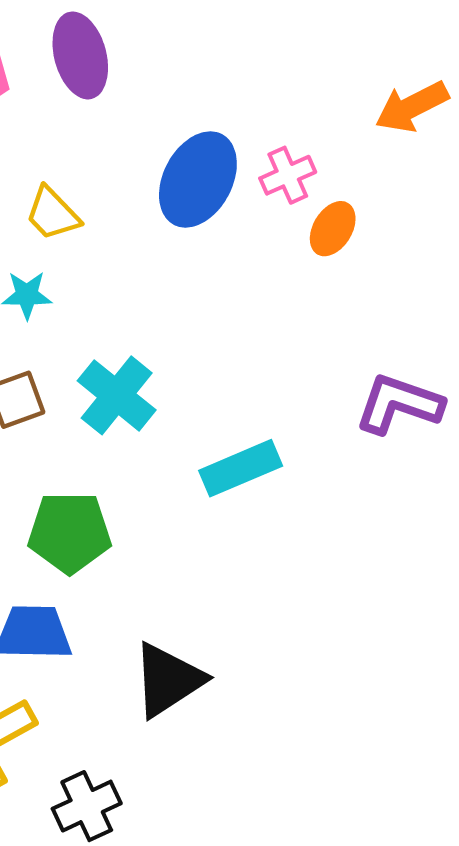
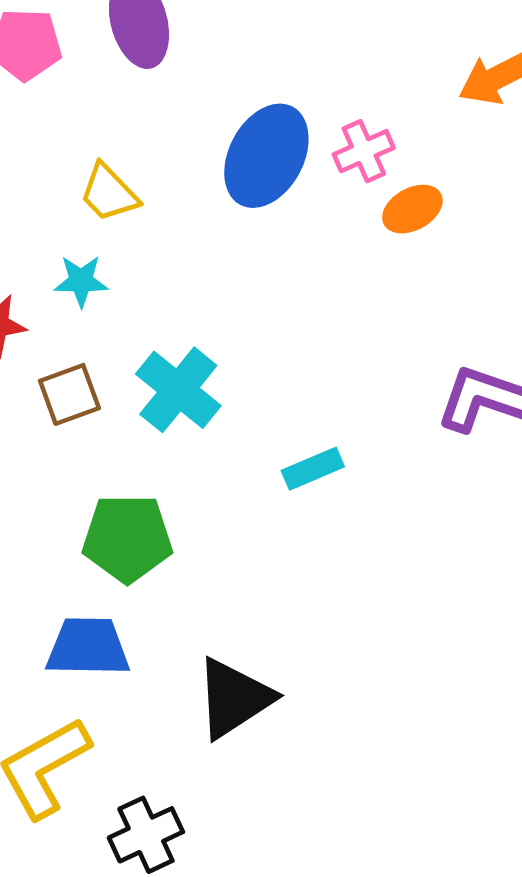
orange ellipse: (333, 229) -> (412, 209), turned 30
cyan rectangle: (241, 468) -> (313, 469), size x0.7

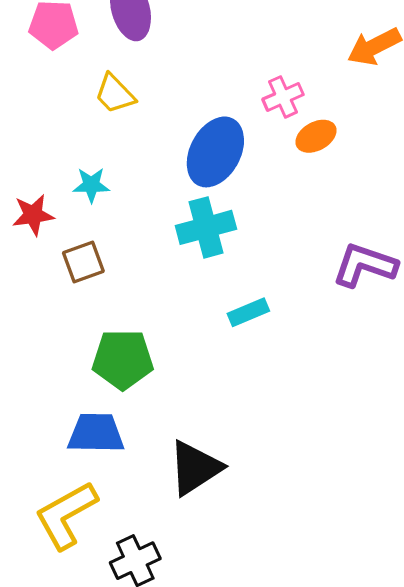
blue ellipse: (266, 156) -> (215, 152), moved
yellow trapezoid: (109, 193) -> (115, 94), moved
cyan cross: (178, 390) -> (206, 227), moved, turned 36

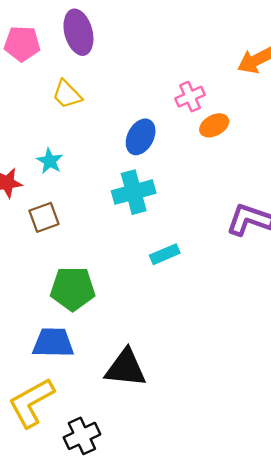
blue ellipse: (215, 152) -> (141, 137), size x0.7
cyan star: (91, 185) -> (50, 161), turned 30
black triangle: (195, 468) -> (126, 368), turned 39

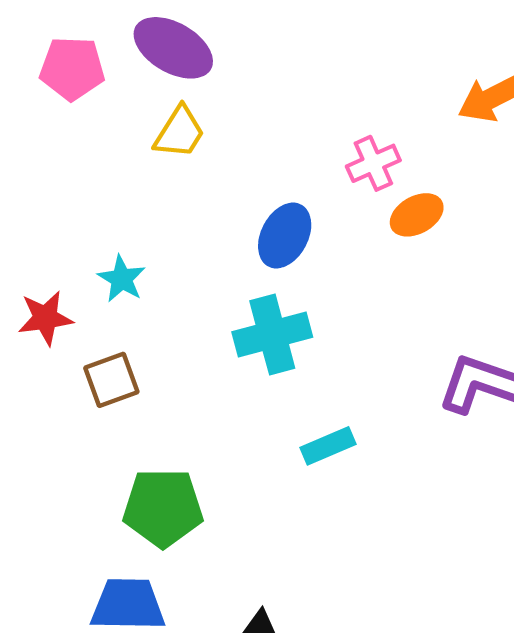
purple ellipse: (78, 32) -> (173, 48), turned -45
yellow trapezoid: (67, 94) -> (179, 132), moved, turned -104

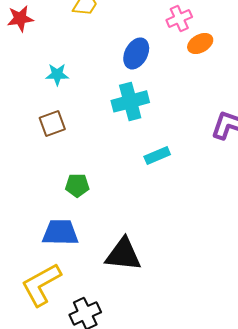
cyan star: (122, 279) -> (57, 74), turned -30
red star: (45, 318) -> (20, 18), moved
green pentagon: (163, 508) -> (77, 185), size x0.6

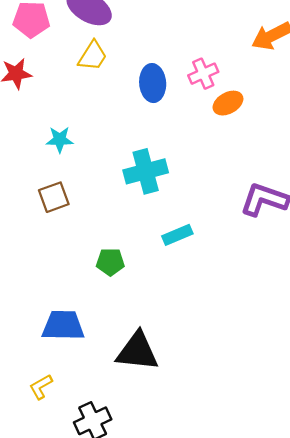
blue ellipse: (136, 53) -> (153, 83), moved, turned -32
green pentagon: (77, 185) -> (110, 262), moved
yellow L-shape: (41, 284) -> (41, 387), size x0.5

